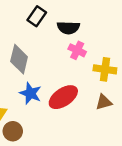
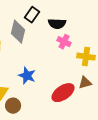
gray diamond: (19, 59) -> (18, 32), moved
red ellipse: (63, 97) -> (63, 93), moved

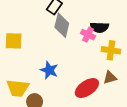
black semicircle: (57, 24) -> (99, 27), moved
gray diamond: (18, 32) -> (62, 25), moved

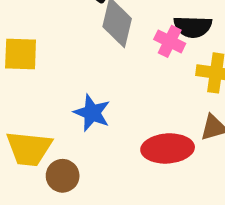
red ellipse: (87, 88) -> (168, 148), turned 30

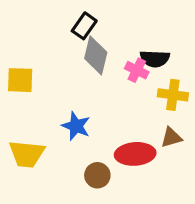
brown circle: (63, 176) -> (97, 175), moved

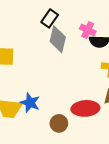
pink cross: (137, 70) -> (88, 30), moved
blue star: (76, 126) -> (30, 103), moved

